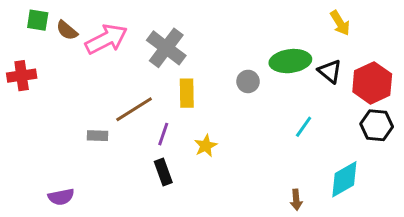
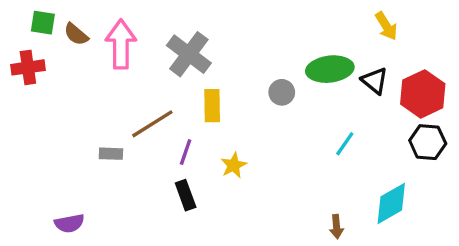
pink arrow: (106, 39) -> (121, 44), turned -63
red cross: (22, 76) -> (28, 67), moved

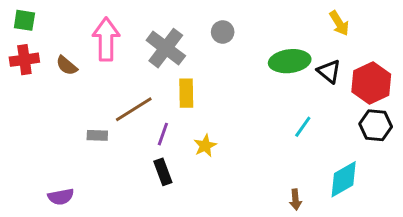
green square: (43, 23) -> (24, 20), moved
brown semicircle: (76, 34) -> (67, 66), moved
gray circle: (282, 92) -> (223, 32), moved

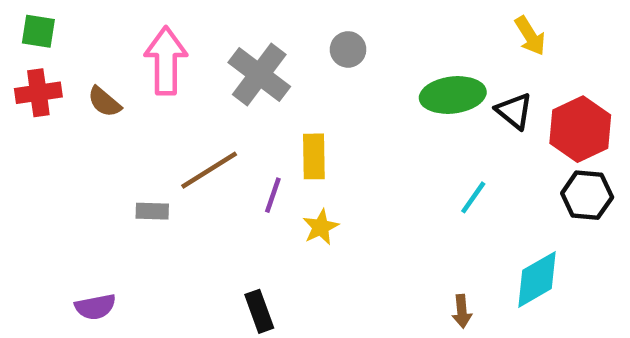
yellow rectangle: (186, 93) -> (314, 156), moved
purple line: (163, 134) -> (273, 195), moved
black rectangle: (163, 172) -> (259, 311), moved

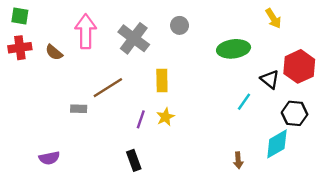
black triangle: (514, 111) -> (270, 79), moved
purple line: (273, 195) -> (141, 119), moved
black hexagon: (587, 195) -> (295, 113), moved

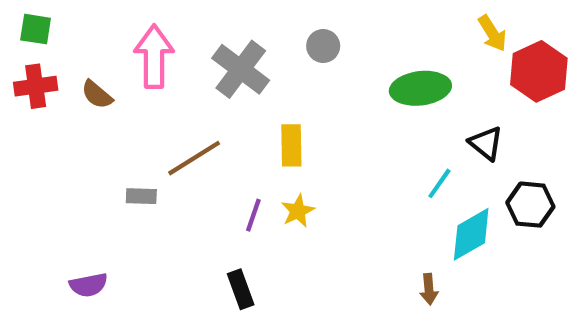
red hexagon: (299, 66) -> (539, 71), moved
cyan diamond: (277, 144) -> (471, 234), moved

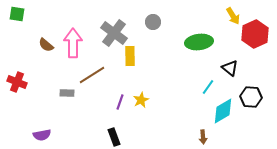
pink arrow: (154, 57) -> (73, 43), moved
red cross: (36, 86) -> (17, 82), moved, turned 30
yellow rectangle: (291, 145) -> (130, 56), moved

